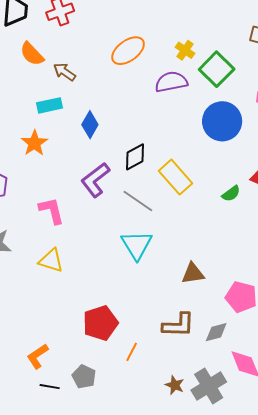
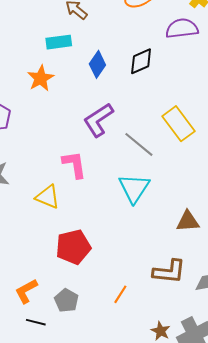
black diamond: (135, 157) -> (141, 61), moved
pink L-shape: (52, 211) -> (74, 164), moved
red pentagon: (100, 323) -> (73, 247), moved
gray pentagon: (84, 377) -> (66, 300), moved

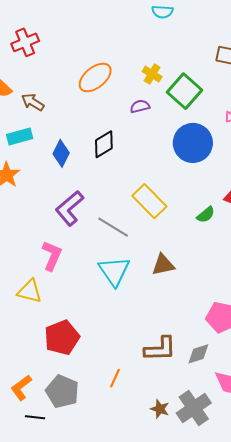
purple semicircle: (182, 28) -> (140, 106), size x0.6
pink L-shape: (74, 164) -> (52, 256), turned 40
brown triangle: (188, 221) -> (163, 265), moved
gray pentagon: (66, 300) -> (62, 391), size x1.4

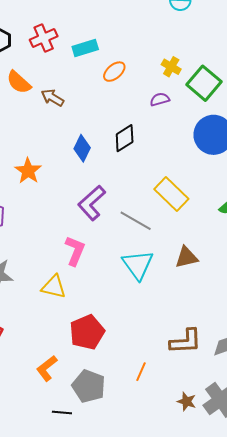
orange ellipse: (95, 78) -> (114, 72), size x0.7
cyan rectangle: (20, 137) -> (85, 48), moved
orange L-shape: (21, 388) -> (47, 368), moved

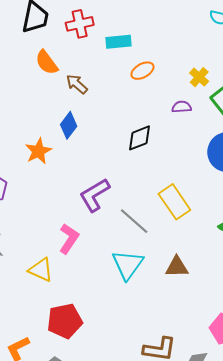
blue diamond: (82, 148) -> (69, 125), moved

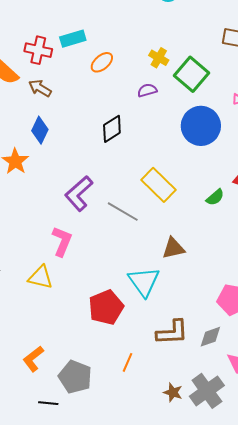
red cross: (80, 24) -> (38, 50), moved, turned 36
cyan triangle: (128, 265) -> (144, 282), moved
red pentagon: (65, 321) -> (106, 307), moved

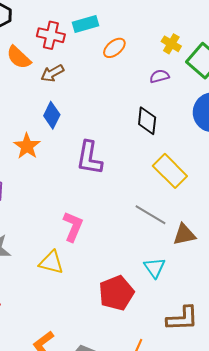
brown arrow: (40, 88) -> (52, 73), turned -60
black diamond: (112, 129) -> (147, 121), moved, turned -52
purple L-shape: (79, 193) -> (89, 158), moved, turned -39
gray line: (123, 212) -> (151, 215), moved
cyan triangle: (144, 282) -> (154, 268), size x0.7

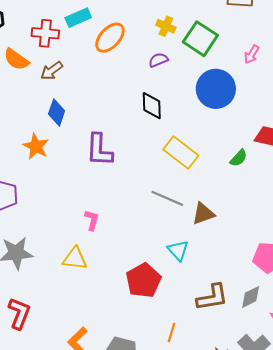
orange ellipse: (114, 48) -> (110, 38), size x1.4
pink L-shape: (73, 227) -> (92, 220), size x0.7

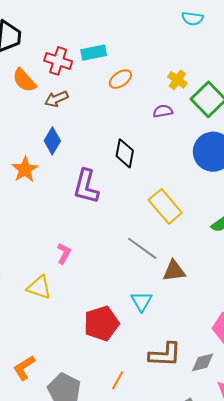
orange ellipse: (110, 38) -> (120, 79), size x0.7
black diamond: (152, 106) -> (125, 153), moved

